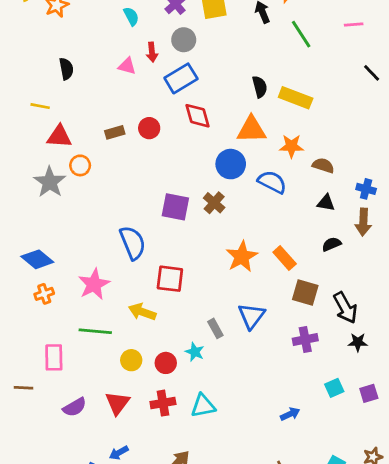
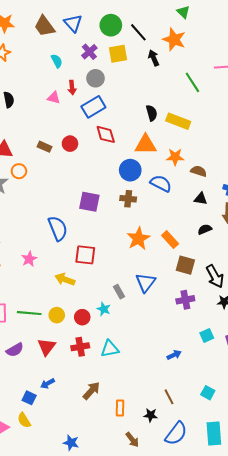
green line: (301, 34) -> (192, 82), moved
brown rectangle: (115, 132) -> (44, 147), turned 40
brown cross: (214, 203) -> (128, 199), moved, turned -35
pink star: (94, 284) -> (29, 259), size x0.7
green line: (95, 331) -> (29, 313), moved

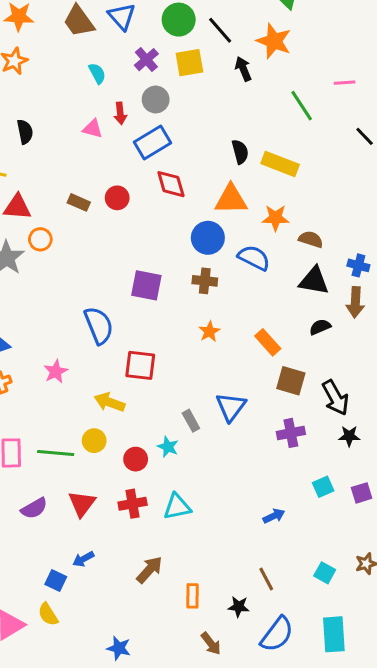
black triangle: (201, 199) -> (314, 281), size x1.5
orange star: (138, 239) -> (209, 332), moved, size x0.6
yellow circle: (57, 315) -> (94, 441), moved

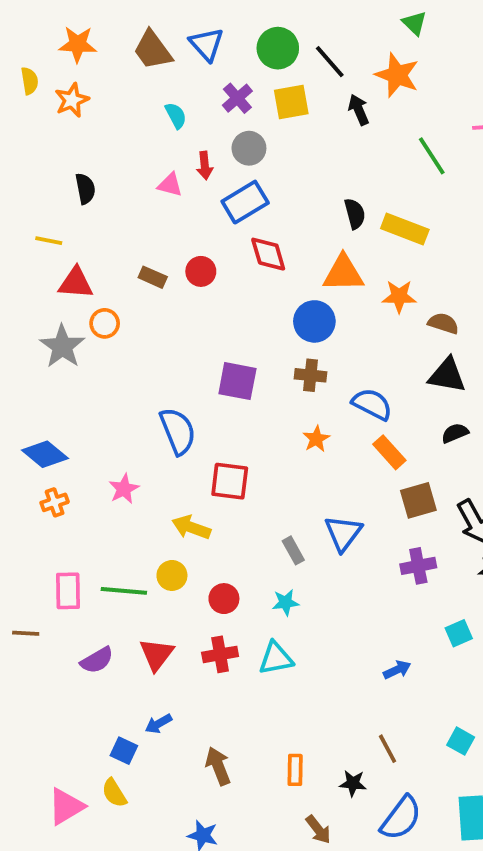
blue semicircle: (254, 258) -> (372, 404), moved
brown square: (291, 381) -> (418, 500), turned -32
cyan star: (168, 447) -> (286, 602), moved, turned -30
brown arrow: (149, 570) -> (218, 766), moved, turned -64

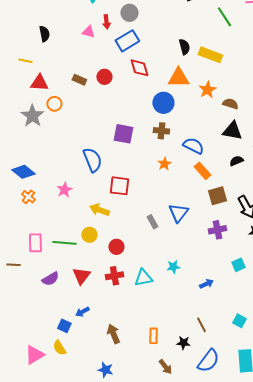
orange star: (399, 296) -> (207, 90), turned -30
orange cross: (55, 502) -> (28, 197), turned -32
cyan star: (286, 602) -> (173, 267), moved

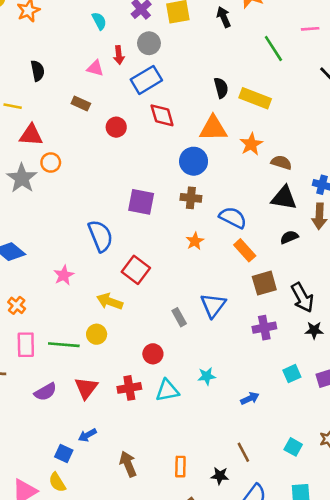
brown rectangle: (79, 80) -> (81, 104), moved
red square: (119, 186) -> (136, 270), turned 30
orange cross: (28, 197) -> (17, 305), moved
red circle: (116, 247) -> (153, 354), moved

